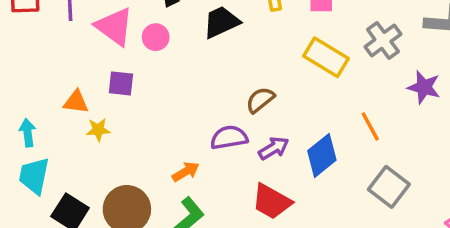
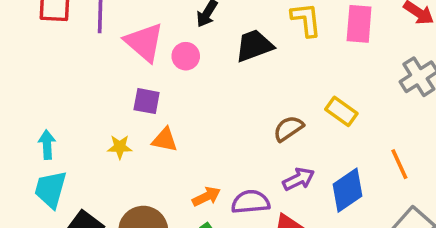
yellow rectangle: (326, 57) -> (341, 111), moved, size x0.7
orange triangle: (76, 102) -> (165, 140), moved
purple semicircle: (229, 138) -> (250, 202), moved

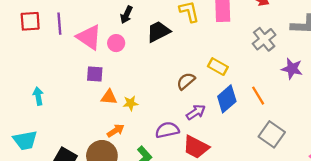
cyan arrow: (47, 145) -> (38, 96), moved
yellow star: (120, 147) -> (130, 103), moved
cyan trapezoid: (50, 189) -> (25, 140), moved, turned -110
blue diamond: (347, 190) -> (227, 99), moved
orange arrow: (206, 197) -> (116, 131), moved

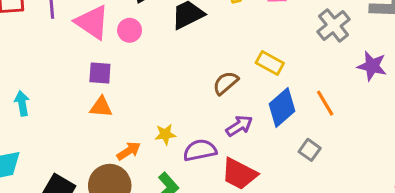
orange triangle: (109, 97) -> (101, 107), moved
yellow star: (130, 103) -> (165, 134), moved
gray square: (272, 134) -> (310, 150), moved, size x0.6

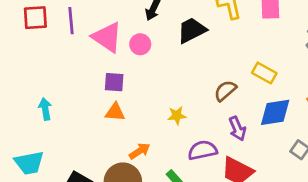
blue diamond: (282, 107) -> (275, 112), turned 32
purple arrow: (239, 126) -> (237, 129), turned 100
yellow star: (165, 134) -> (177, 116), moved

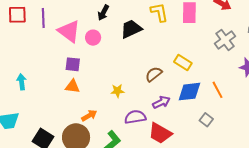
purple arrow: (237, 129) -> (161, 102), turned -96

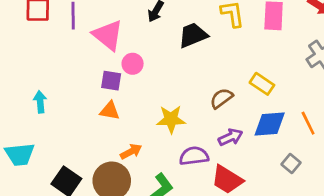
pink circle: (93, 38) -> (133, 64), moved
yellow star: (117, 91) -> (171, 119), size x1.5

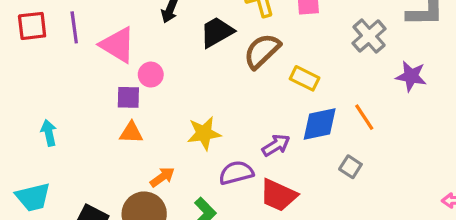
brown semicircle: (221, 98) -> (262, 51), moved, size x1.4

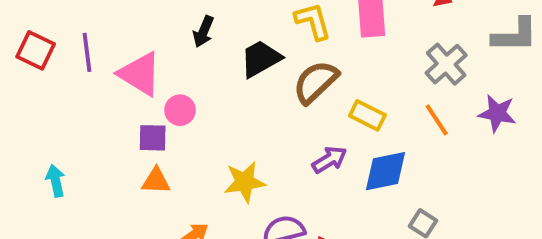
red square: (32, 26) -> (36, 50), turned 32
orange line: (364, 117) -> (437, 120), moved
purple arrow: (276, 145) -> (329, 160), moved

